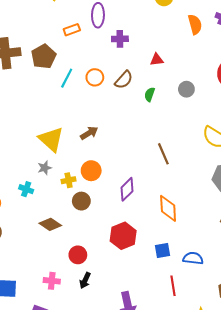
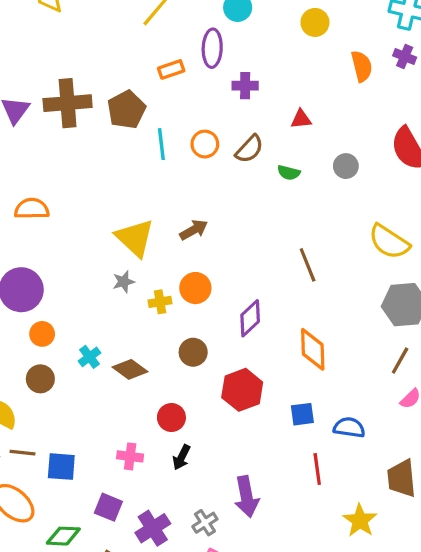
cyan line: (67, 78) -> (161, 144), turned -36
green semicircle: (150, 94) -> (289, 173), turned -96
cyan cross: (26, 189) -> (90, 357), moved, turned 32
brown circle: (81, 201) -> (193, 352), moved

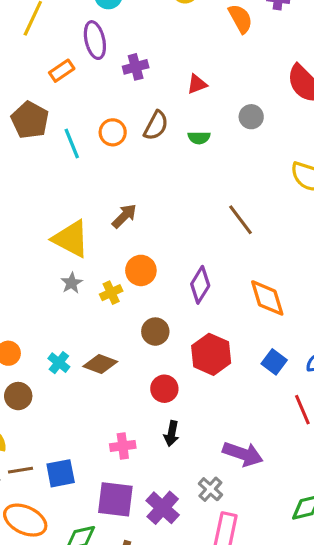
blue square: (302, 414) -> (274, 362), turned -30
red circle: (171, 417) -> (164, 389), moved
purple arrow: (246, 497) -> (243, 454), turned -45
purple square: (108, 507) -> (115, 499), size x1.4

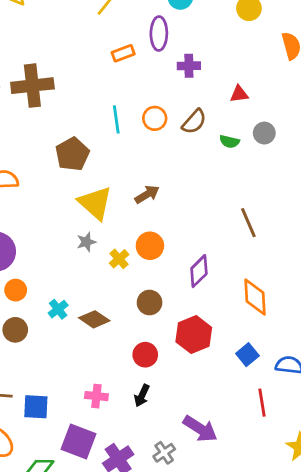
gray circle: (251, 117) -> (264, 133), moved
brown pentagon: (30, 120) -> (72, 154), moved
yellow cross: (111, 293) -> (119, 259), turned -30

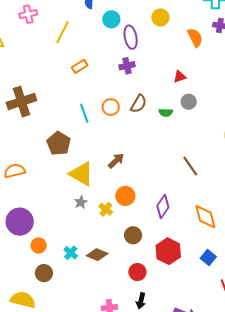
purple ellipse: (159, 34) -> (131, 37), moved
red triangle: (239, 94) -> (180, 77), moved

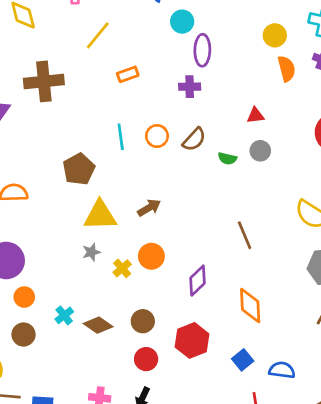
yellow circle: (160, 17) -> (275, 35), moved
yellow line: (63, 32) -> (98, 35), moved
brown cross: (21, 102) -> (44, 81), moved
yellow triangle: (81, 174) -> (100, 215), turned -44
brown circle: (133, 235) -> (143, 321), moved

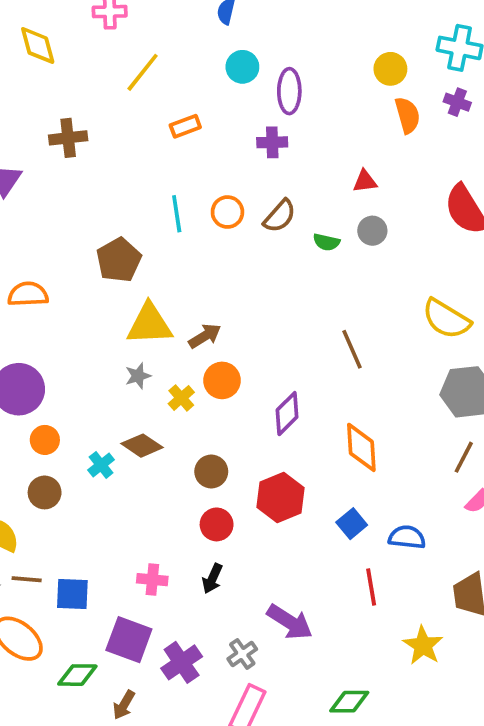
cyan circle: (182, 22) -> (242, 67), moved
brown cross: (44, 81) -> (68, 138), size x0.7
brown arrow: (149, 208) -> (205, 336), moved
brown diamond: (98, 325) -> (142, 446), moved

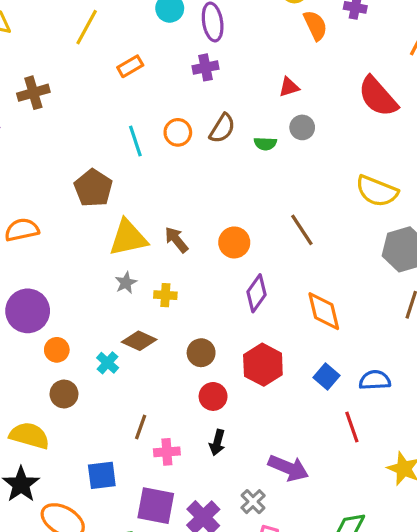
brown arrow: (205, 336) -> (176, 240), turned -88
orange circle: (222, 380) -> (234, 242), moved
yellow cross: (181, 398) -> (165, 295), turned -35
brown line: (27, 579) -> (141, 427), moved, turned -65

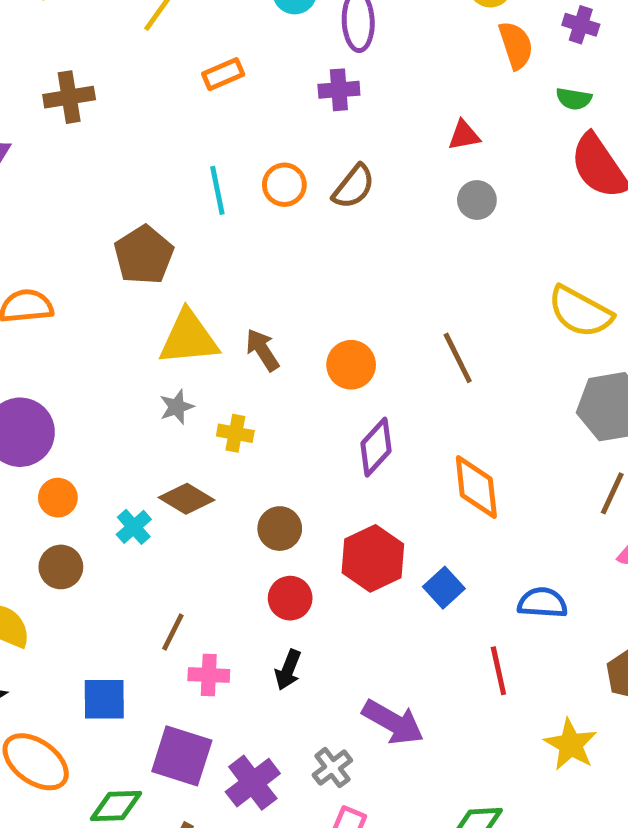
green semicircle: (265, 144) -> (574, 99), moved
blue square: (326, 377) -> (444, 588), moved

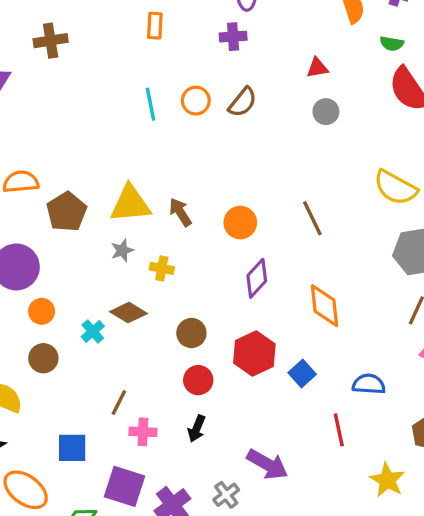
orange rectangle: (223, 74) -> (155, 26), turned -64
brown pentagon: (144, 255) -> (67, 212), moved

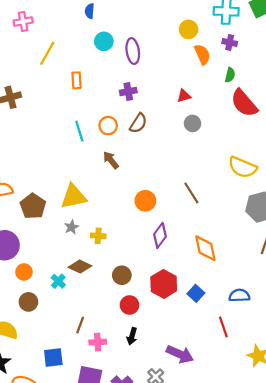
purple cross: (233, 37) -> (128, 92), moved
green semicircle: (392, 44) -> (230, 75), turned -80
brown arrow: (180, 212) -> (111, 160), moved

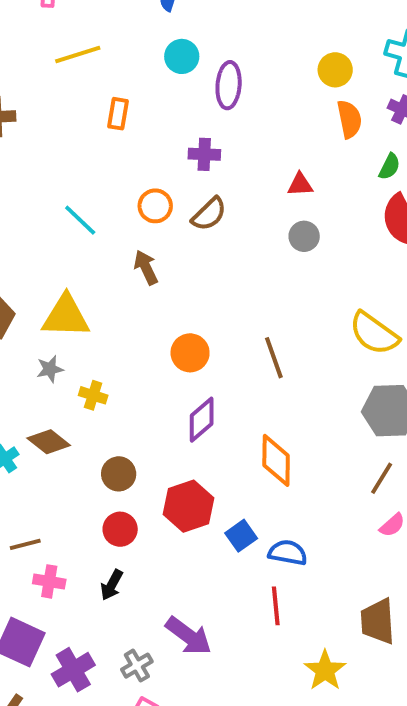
yellow line: (47, 53) -> (78, 54), turned 30
cyan line: (79, 131) -> (80, 220), moved, turned -42
blue semicircle: (239, 295) -> (288, 553), moved
brown line: (80, 325) -> (25, 544), turned 42

